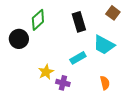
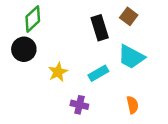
brown square: (113, 13) -> (129, 16), moved
green diamond: (38, 20) -> (33, 19), moved
yellow star: (46, 72) -> (58, 72), moved

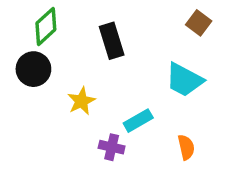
brown square: (129, 16) -> (199, 23), moved
black rectangle: (100, 28) -> (112, 41), moved
cyan rectangle: (98, 73) -> (138, 121), moved

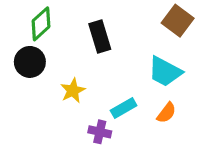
brown square: (199, 23) -> (178, 21), size x1.4
orange semicircle: (186, 147) -> (166, 113), moved, turned 50

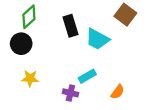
cyan trapezoid: (165, 71) -> (97, 39), moved
yellow star: (73, 91) -> (30, 78), moved, turned 30
orange semicircle: (166, 113) -> (118, 92), moved

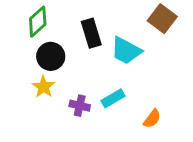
black circle: (21, 44) -> (51, 56), moved
yellow star: (30, 78) -> (43, 87), moved, turned 30
purple cross: (70, 93) -> (80, 106), moved

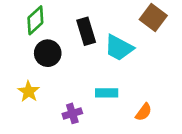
yellow star: (43, 87) -> (29, 92), moved
cyan rectangle: (113, 98) -> (107, 93), turned 30
purple cross: (80, 106) -> (72, 113), moved, turned -30

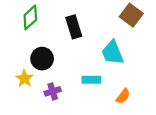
cyan trapezoid: (119, 48) -> (113, 53), moved, turned 40
black circle: (48, 53) -> (42, 59), moved
purple cross: (72, 113) -> (53, 91), moved

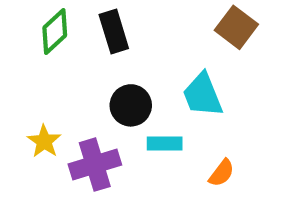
black rectangle: (74, 27) -> (114, 31), moved
black circle: (42, 59) -> (131, 105), moved
purple cross: (53, 91) -> (95, 165), size x1.6

